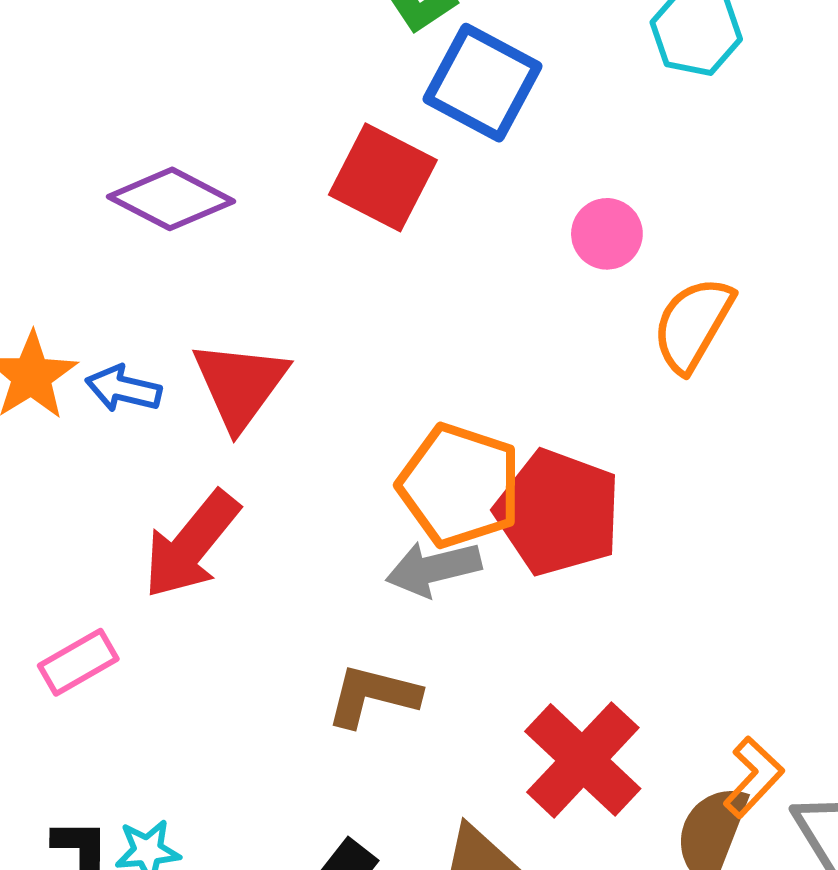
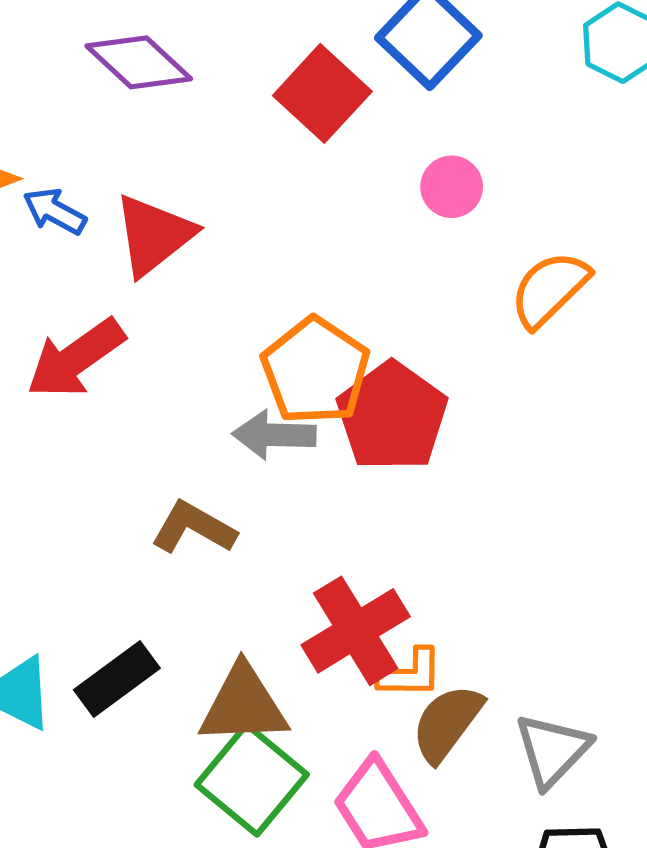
pink circle: (607, 234) -> (452, 187), moved
orange L-shape: (753, 777) -> (410, 674), moved, turned 32

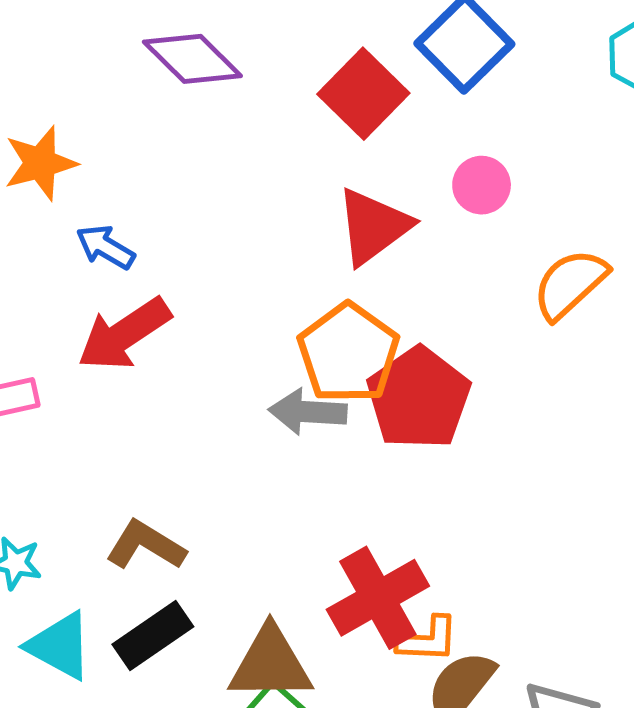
blue arrow: (55, 211) -> (105, 247), moved
red triangle: (154, 235) -> (373, 226), moved
brown L-shape: (193, 528) -> (146, 545), moved

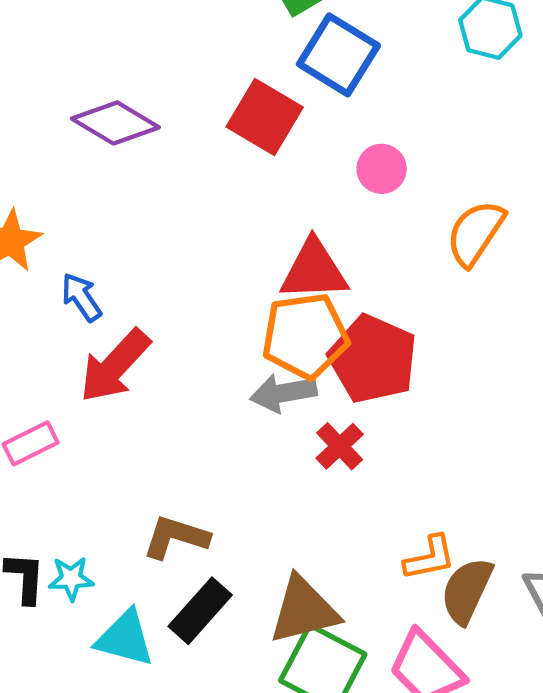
red triangle: (373, 226) -> (314, 270), moved, turned 48
blue arrow: (105, 247) -> (81, 297), turned 39
orange pentagon: (348, 353) -> (305, 336), turned -30
red cross: (378, 598) -> (340, 446), moved, size x0.6

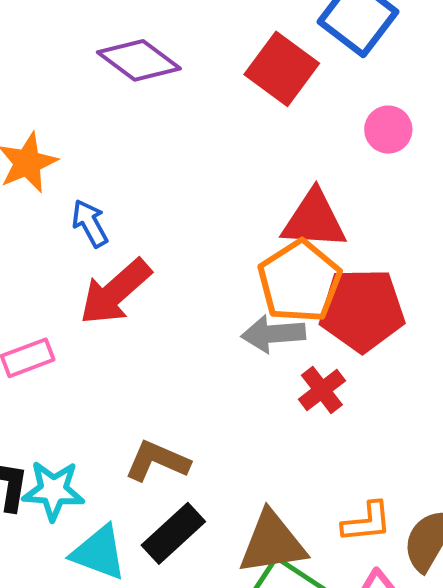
orange pentagon: (305, 336) -> (300, 281), turned -30
red pentagon: (373, 359) -> (362, 310), turned -30
orange L-shape: (430, 558) -> (367, 522), moved
cyan star: (71, 579) -> (53, 490), size x1.4

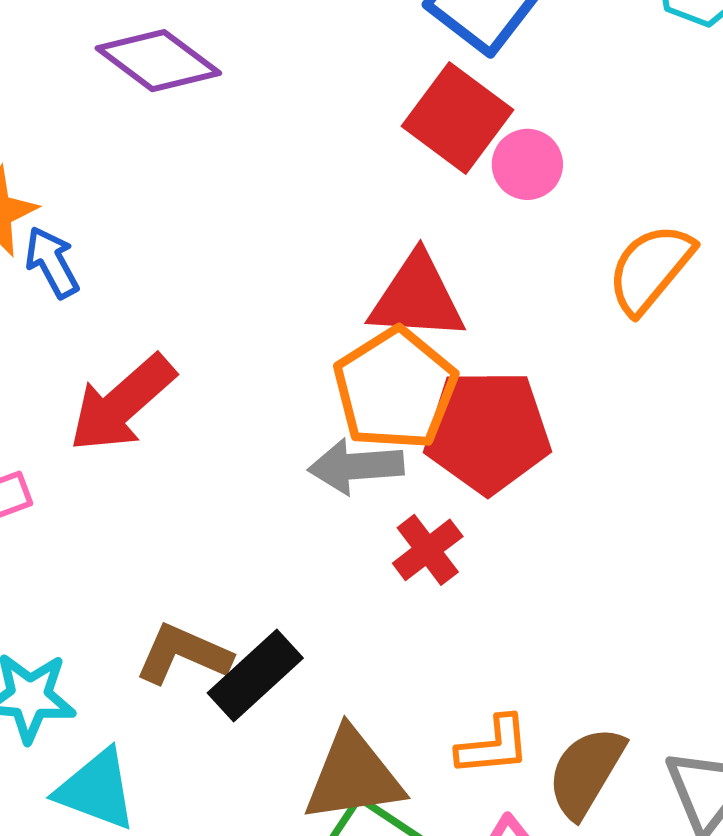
red square: (282, 69) -> (458, 118), moved
blue arrow: (90, 223) -> (52, 262), moved
black rectangle: (173, 533) -> (255, 675), moved

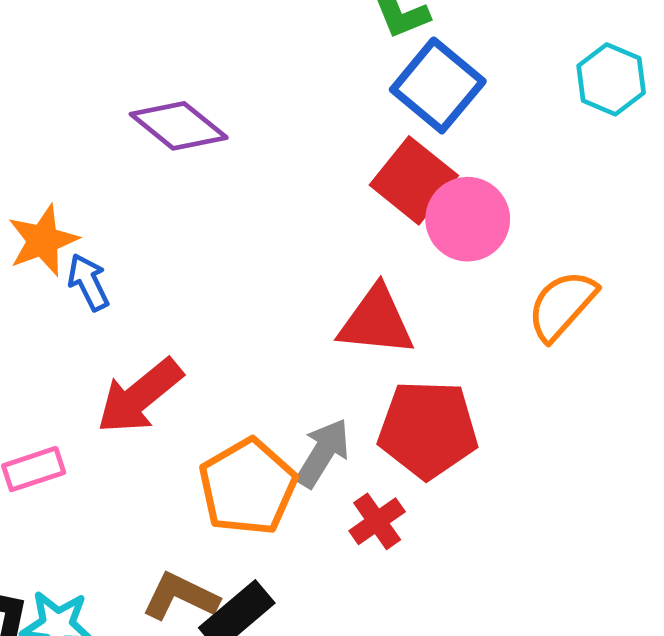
pink circle: (527, 164) -> (468, 219), size x1.5
orange pentagon: (395, 389) -> (248, 487), moved
gray arrow: (356, 466) -> (323, 453), turned 124

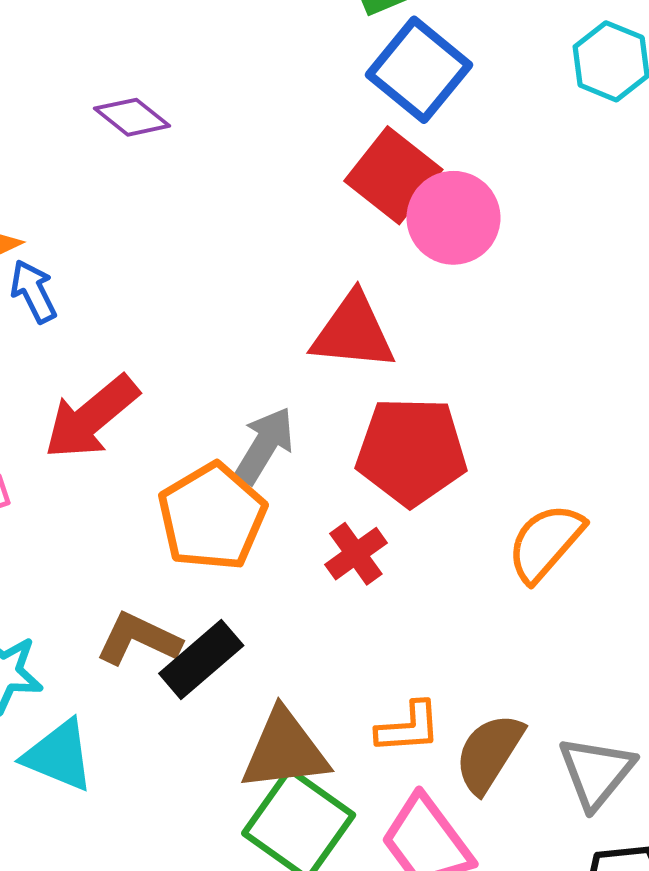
purple diamond: (179, 126) -> (132, 117), size x0.7
orange semicircle: (562, 305) -> (546, 542), moved
gray arrow: (323, 453) -> (264, 445), moved

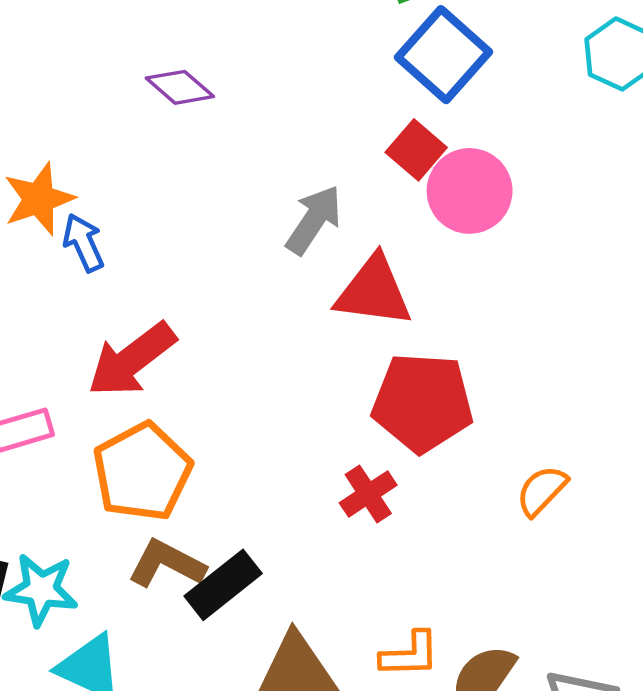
red square: (393, 175) -> (416, 150), size x0.7
gray arrow: (264, 445) -> (314, 220), moved
orange pentagon: (212, 517) -> (142, 472), moved
orange semicircle: (546, 542) -> (542, 491), size x0.7

